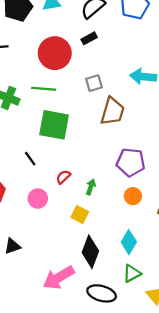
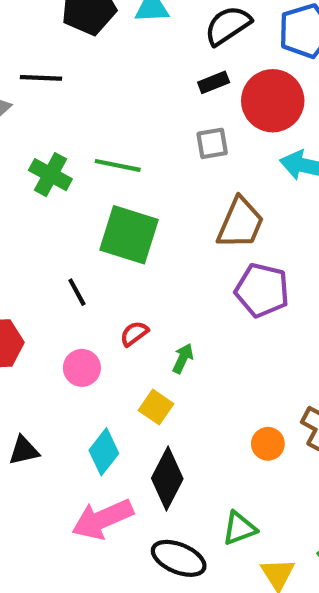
red circle: (55, 53) -> (273, 101), moved
gray square: (94, 83) -> (212, 143), moved
purple pentagon: (131, 162) -> (262, 290), moved
orange circle: (133, 196) -> (268, 444), moved
cyan diamond: (129, 242) -> (104, 452), moved

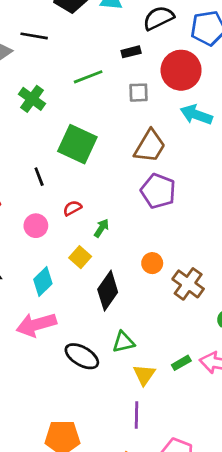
black rectangle: (214, 82) -> (131, 52), moved
green line: (118, 165) -> (88, 77), moved, turned -40
orange circle: (268, 444) -> (152, 263), moved
black diamond: (167, 479) -> (108, 291), moved

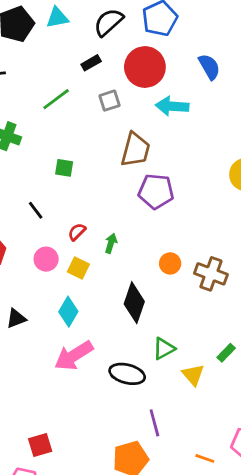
green square: (77, 144) -> (64, 168), size x0.5
yellow square: (80, 257) -> (78, 268), moved
purple line: (137, 415) -> (154, 423), moved

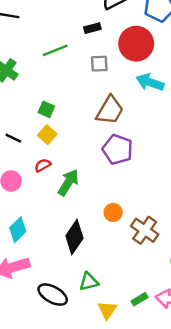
black line: (36, 210) -> (13, 138), turned -42
green arrow: (111, 243) -> (68, 182), size x1.6
yellow square: (78, 268) -> (47, 135), moved

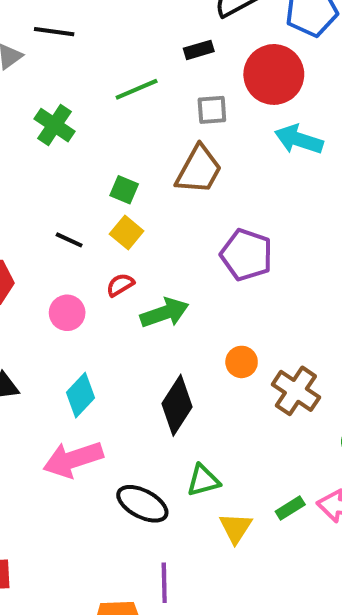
brown trapezoid: (110, 110) -> (199, 170), moved
green arrow: (68, 182) -> (165, 313), turned 40

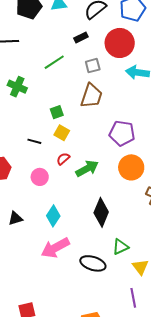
green square: (124, 190) -> (57, 112), turned -32
orange circle: (242, 362) -> (131, 167), moved, size x1.6
purple line: (164, 583) -> (133, 298), moved

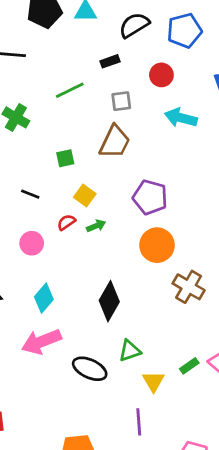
red circle: (120, 43) -> (161, 75), size x0.6
yellow square: (62, 133) -> (85, 196), moved
green arrow: (87, 169) -> (96, 226), moved, size x0.6

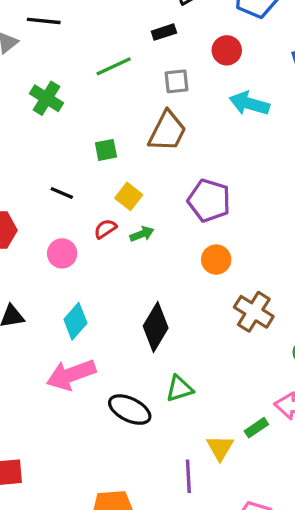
orange circle: (157, 245) -> (216, 260), size x0.7
green rectangle: (189, 366) -> (256, 428), moved
yellow triangle: (153, 381) -> (220, 448), moved

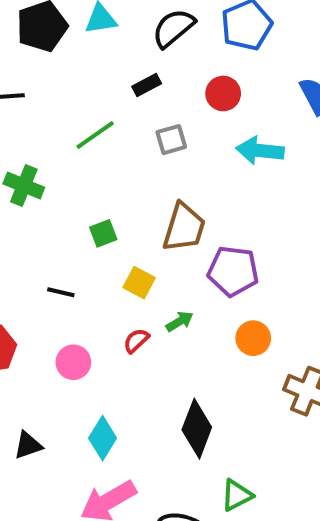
brown trapezoid: (167, 131) -> (184, 227), moved
red semicircle: (105, 229) -> (136, 341), moved
green arrow: (142, 234) -> (180, 321), moved

